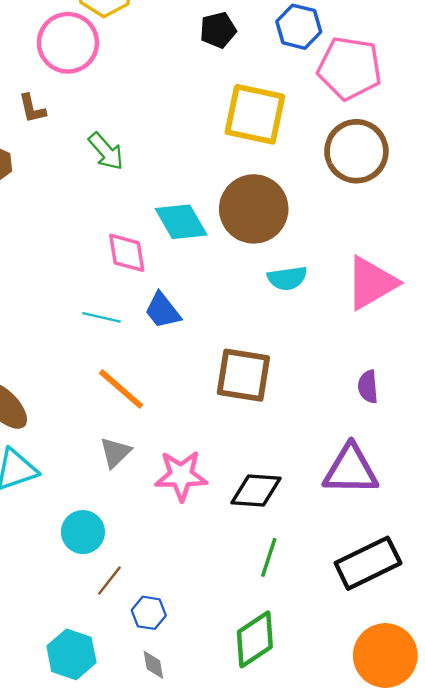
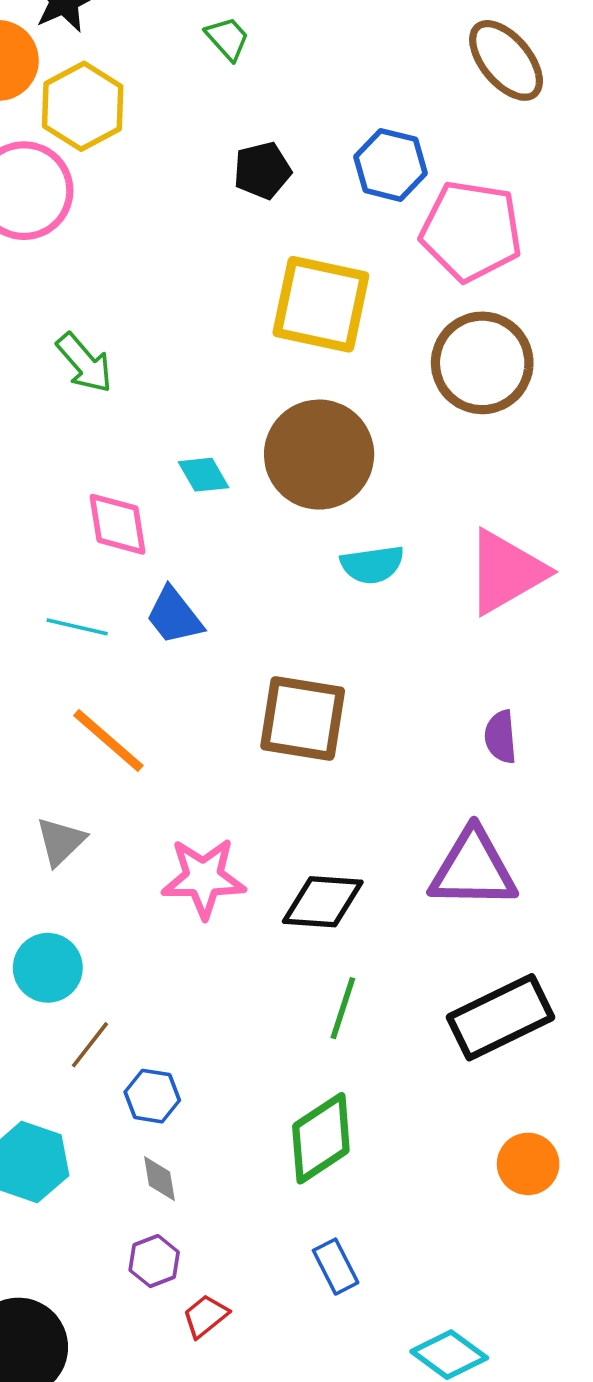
cyan diamond: (181, 222) -> (204, 475), size x0.6
gray triangle: (115, 452) -> (61, 841), moved
orange circle: (385, 656) -> (528, 1164), size x0.6

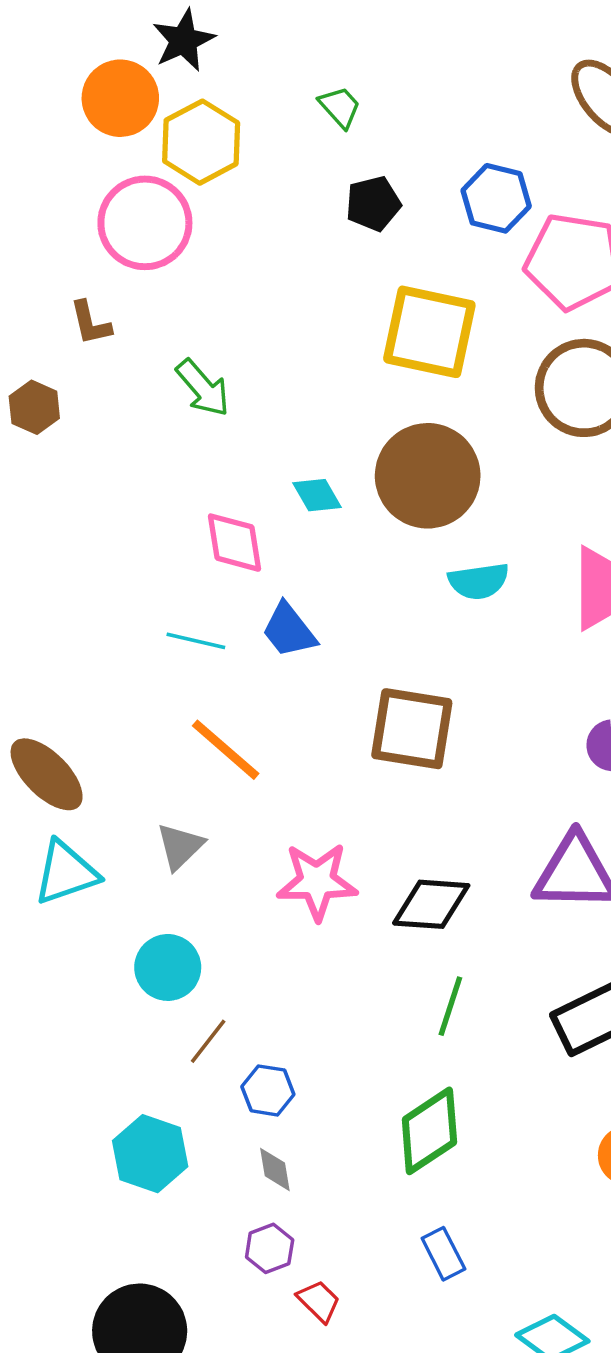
green trapezoid: (227, 38) -> (340, 107), moved
red trapezoid: (205, 1316) -> (319, 1301), turned 84

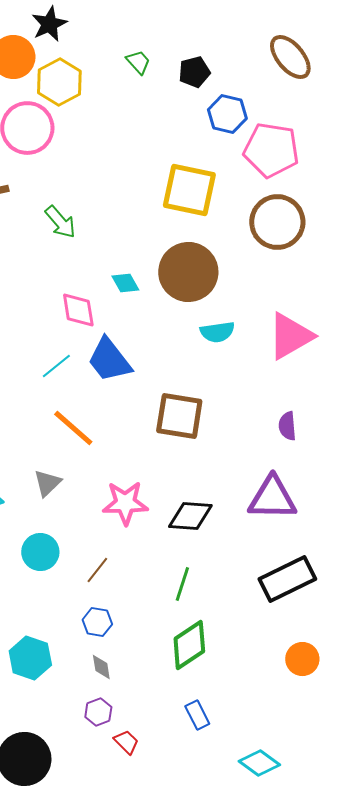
black pentagon: (373, 204) -> (194, 72), moved
blue trapezoid: (289, 630) -> (109, 360), size x1.4
cyan line: (196, 641) -> (56, 366), turned -52
green line: (450, 1006) -> (182, 584), moved
brown line: (208, 1041) -> (97, 570), moved

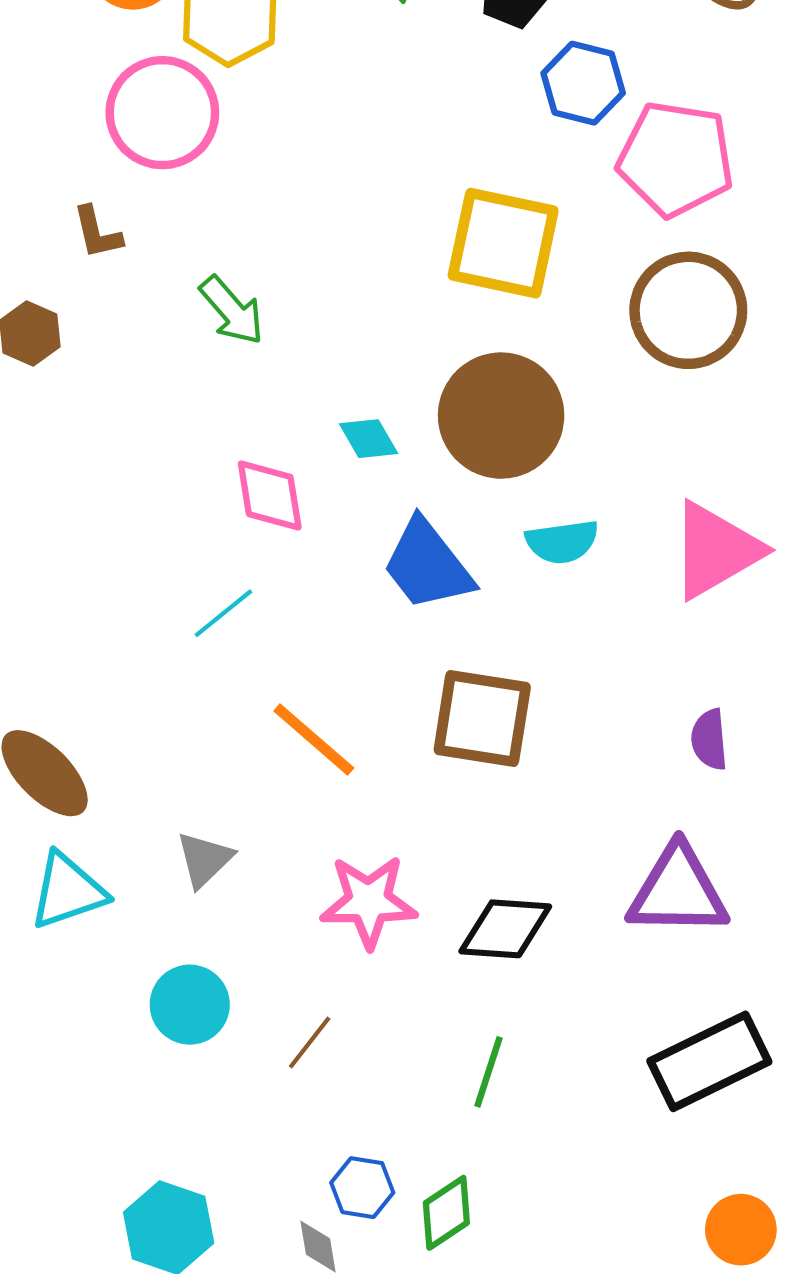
blue trapezoid: (109, 360) -> (427, 565), moved
orange line: (73, 428) -> (314, 740), moved
blue hexagon: (97, 622) -> (362, 1188), moved
green diamond: (189, 645) -> (446, 1213), moved, size x0.7

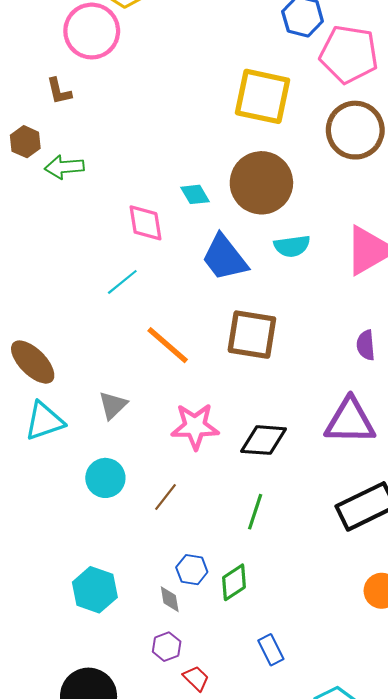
green arrow: (232, 310) -> (64, 167), moved, turned 126

